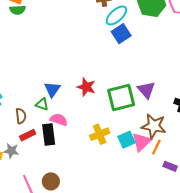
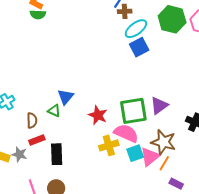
red star: (86, 87) -> (98, 115), moved
purple triangle: (146, 90) -> (159, 105), turned 30
pink semicircle: (59, 120) -> (126, 133), moved, size x1.4
black rectangle: (49, 134) -> (57, 154), moved

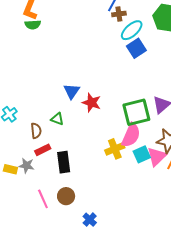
blue triangle: (66, 97) -> (72, 91), moved
red star: (98, 115) -> (92, 103), moved
pink semicircle: (126, 133) -> (131, 135), turned 95

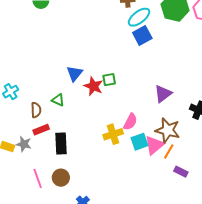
green square: (136, 112) -> (109, 80), moved, size x0.5
pink semicircle: (131, 135) -> (130, 122), size x0.7

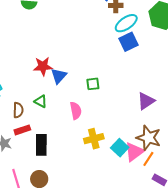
red star: (93, 86) -> (43, 66), moved, turned -30
pink semicircle: (130, 122) -> (76, 111), moved, turned -42
cyan square: (140, 142) -> (120, 148), turned -30

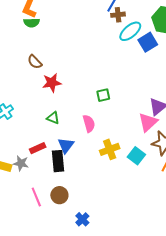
blue square: (128, 42) -> (148, 42), moved
blue triangle: (59, 76) -> (66, 145), moved
brown semicircle: (18, 110) -> (35, 62), moved, turned 140
pink triangle: (134, 152) -> (148, 122), moved

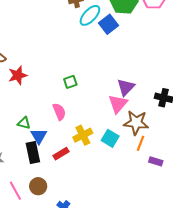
green triangle: (53, 118) -> (24, 123), moved
red rectangle: (38, 148) -> (61, 154), moved

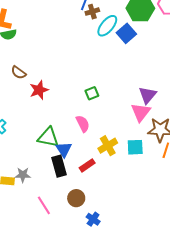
green triangle: (24, 123) -> (48, 137), size x1.6
cyan square: (110, 138) -> (135, 147), turned -30
brown circle: (38, 186) -> (76, 198), moved

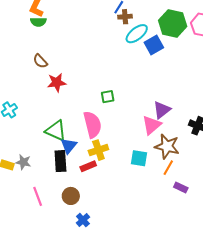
pink semicircle: (83, 124) -> (92, 124), size x1.5
yellow cross: (108, 146) -> (98, 150), moved

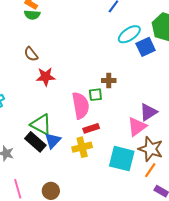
brown cross: (125, 17) -> (109, 81), moved
pink semicircle: (92, 124) -> (81, 105), moved
cyan square: (139, 158) -> (122, 159), size x1.5
black rectangle: (60, 161) -> (35, 142), moved, turned -50
red rectangle: (88, 166) -> (91, 128), moved

